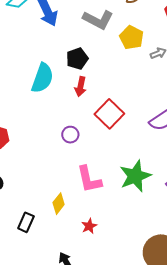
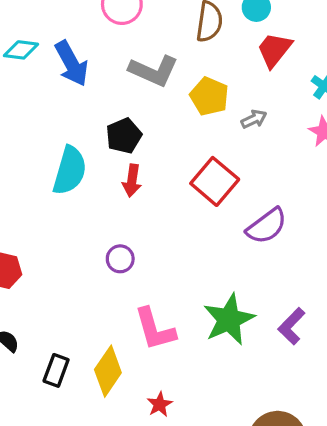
red square: (109, 114) -> (215, 181), moved
yellow diamond: (59, 204) -> (108, 371), size x1.4
black rectangle: (26, 222) -> (56, 370), moved

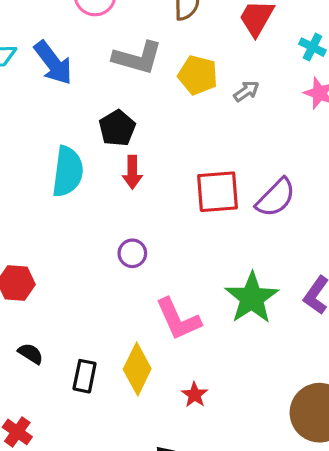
red square: (215, 181) -> (218, 192), moved, turned -36

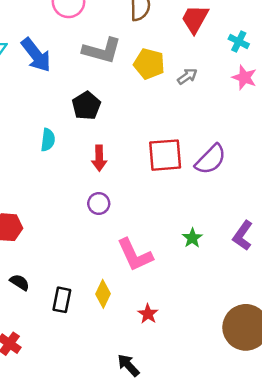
cyan semicircle: (68, 172) -> (48, 140), size x0.6
red arrow: (132, 172) -> (99, 158), moved
green star: (252, 298) -> (192, 238), size x0.5
yellow diamond: (137, 369) -> (103, 294), size x0.7

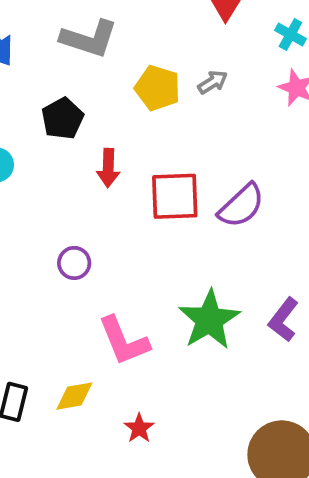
yellow pentagon: (149, 64) -> (158, 88), moved
red arrow: (99, 158) -> (108, 168), moved
green star: (192, 238) -> (209, 320), size x2.0
yellow diamond: (103, 294) -> (74, 396), turned 52

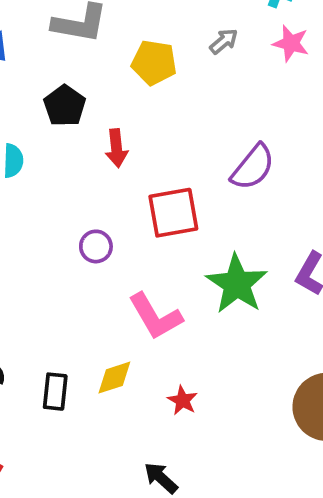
gray arrow: (213, 82) -> (224, 41), moved
red square: (175, 196) -> (173, 213), moved

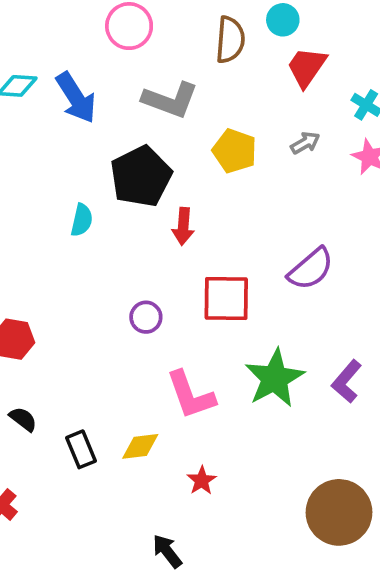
black pentagon: (65, 106) -> (141, 176), size x1.5
black rectangle: (55, 392) -> (81, 449), turned -39

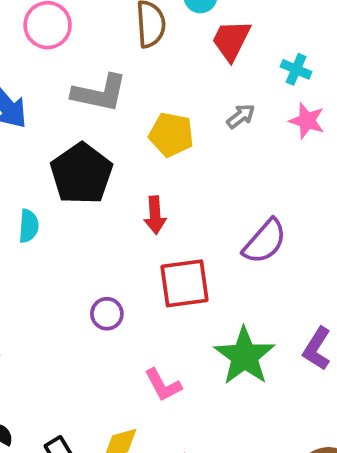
red arrow: (183, 226) -> (155, 215), moved
pink L-shape: (191, 395) -> (163, 385), size x0.7

